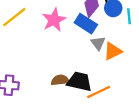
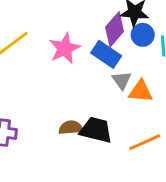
orange triangle: (113, 51) -> (141, 91), turned 30
orange line: (99, 92) -> (145, 142), moved

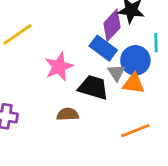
blue circle: (143, 35) -> (135, 60), moved, size x1.4
pink star: (65, 48) -> (59, 67), moved
black trapezoid: (96, 130) -> (93, 87), moved

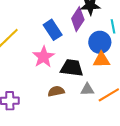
blue rectangle: (103, 48) -> (53, 30), moved, turned 30
gray triangle: (116, 73) -> (87, 89), moved, turned -48

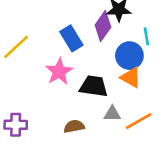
orange triangle: (101, 60) -> (131, 78), turned 30
brown semicircle: (56, 91) -> (74, 126), moved

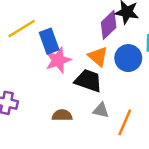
blue rectangle: (71, 38) -> (49, 41), moved
orange triangle: (131, 78) -> (98, 57), moved
orange line: (139, 121) -> (125, 122), turned -48

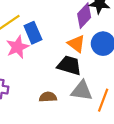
pink star: (58, 60) -> (17, 47), moved
gray triangle: (101, 110) -> (82, 91), size x1.5

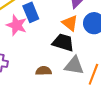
pink star: (17, 47) -> (17, 25), turned -30

